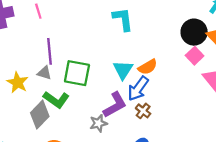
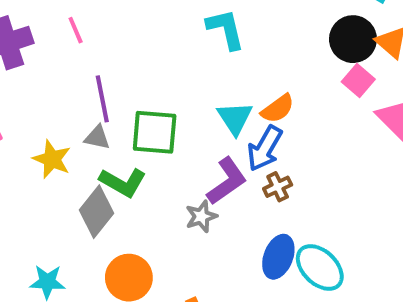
brown cross: (143, 111) -> (278, 187), turned 32

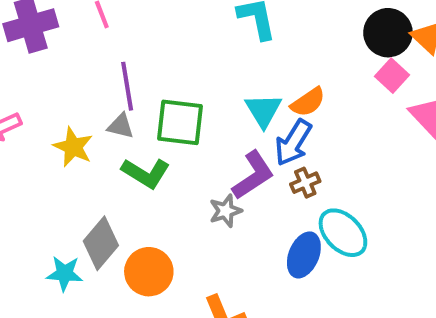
gray diamond: (97, 212) -> (101, 243), moved
cyan ellipse: (320, 267) -> (343, 233), moved

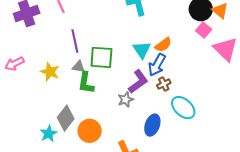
gray triangle: (121, 126) -> (79, 67), moved
green L-shape: (146, 173) -> (86, 83), turned 70
blue ellipse: (304, 255) -> (152, 125), moved
cyan star: (65, 273) -> (49, 134), turned -30

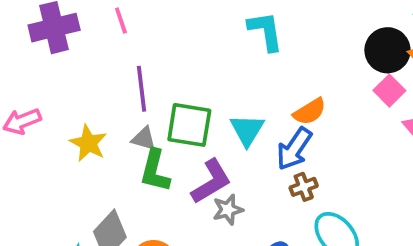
cyan triangle: (142, 50) -> (247, 130), moved
purple L-shape: (138, 82) -> (211, 182), moved

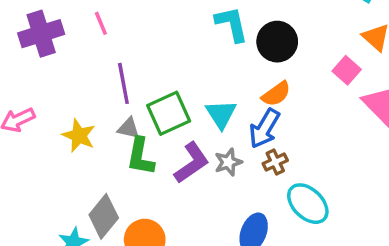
black circle: (388, 50) -> (277, 42), moved
green square: (189, 125) -> (169, 113), turned -30
gray star: (228, 210) -> (228, 162), moved

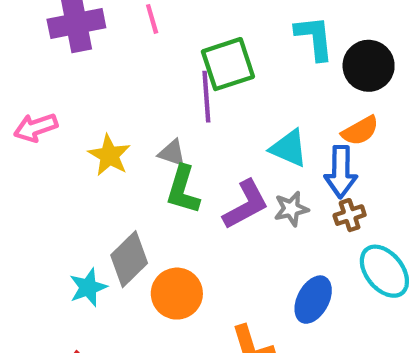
purple line: (123, 83) -> (206, 97), moved
green square: (169, 113) -> (228, 64), moved
cyan triangle: (221, 114) -> (289, 148), turned -40
blue arrow: (264, 128) -> (341, 172), turned -36

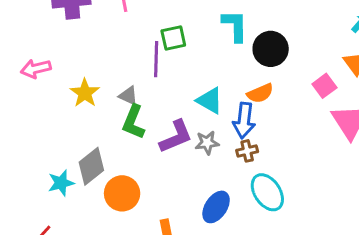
green square: (228, 64) -> (173, 38), size x0.7

